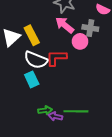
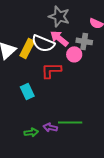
yellow rectangle: (32, 35) -> (27, 48), turned 54
white semicircle: (36, 60) -> (43, 43), moved
green arrow: (45, 110) -> (31, 132), moved

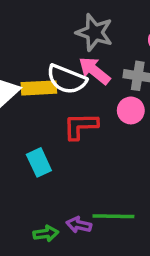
yellow rectangle: (27, 48) -> (39, 88), turned 60
pink circle: (74, 54) -> (131, 110), moved

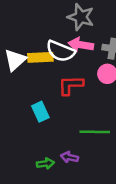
pink arrow: (94, 71) -> (81, 45), turned -30
green line: (113, 216) -> (95, 132), moved

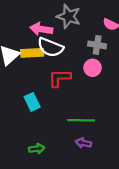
pink arrow: (81, 45) -> (41, 29), moved
purple arrow: (69, 157) -> (83, 143), moved

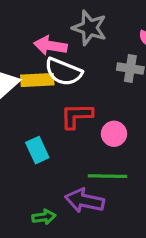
pink circle: (93, 68) -> (114, 134), moved
purple arrow: (83, 143) -> (85, 201), moved, size x1.6

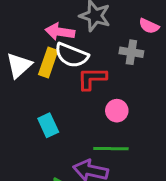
yellow rectangle: (37, 80) -> (48, 62), turned -68
red L-shape: (76, 116) -> (92, 79), moved

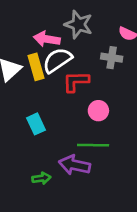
white semicircle: (72, 55) -> (57, 60), turned 124
yellow rectangle: (48, 62) -> (36, 67), turned -35

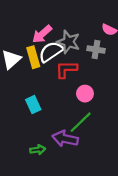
gray star: (79, 24) -> (68, 42), moved
pink arrow: (47, 39) -> (42, 34), turned -50
green line: (93, 145) -> (81, 122), turned -45

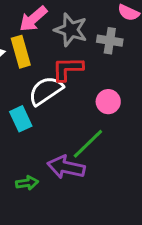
white semicircle: (51, 52) -> (46, 91), moved
pink circle: (85, 94) -> (108, 102), moved

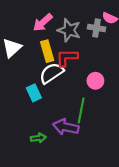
gray cross: (110, 41) -> (97, 28), moved
yellow rectangle: (21, 52) -> (47, 51), moved
green line: (88, 144) -> (81, 110), turned -35

